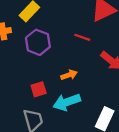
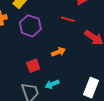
cyan arrow: (67, 102) -> (52, 84), moved, size x0.6

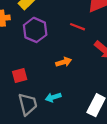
red square: (33, 66) -> (20, 76), moved

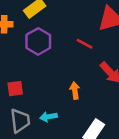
orange arrow: (64, 62) -> (75, 91), moved, turned -88

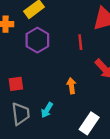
red line: (84, 44) -> (80, 42), turned 56
cyan arrow: (48, 117) -> (47, 110), turned -49

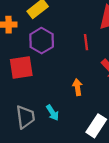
red square: (16, 84) -> (21, 67), moved, size x1.5
cyan arrow: (47, 110) -> (53, 113), turned -63

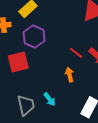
red line: (86, 42) -> (76, 53), moved, turned -40

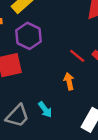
gray trapezoid: (26, 105) -> (17, 116), turned 55

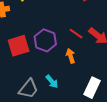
purple hexagon: (29, 36) -> (45, 40), moved

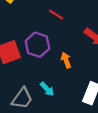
red line: (76, 34) -> (56, 15), moved

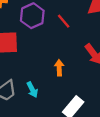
purple hexagon: (37, 45) -> (32, 16), moved

